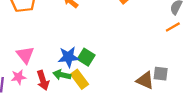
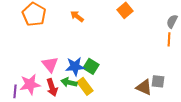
orange line: (173, 27) -> (169, 39), turned -56
pink triangle: (25, 55) -> (50, 64), moved
pink star: (19, 77) -> (30, 84), size x1.5

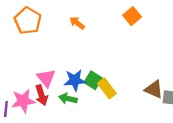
yellow rectangle: (85, 86) -> (107, 88), moved
red arrow: (52, 87) -> (42, 95), moved
brown triangle: (144, 87) -> (154, 89), moved

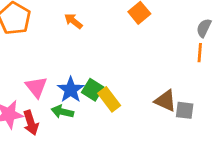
blue star: (75, 80) -> (71, 90), turned -30
red arrow: (42, 95) -> (31, 123), moved

